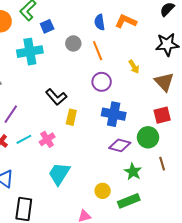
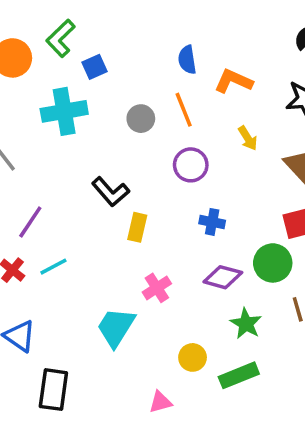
orange L-shape: (126, 21) -> (234, 81), moved
gray circle: (73, 43) -> (141, 119), moved
blue cross: (114, 114) -> (212, 222), size x0.6
pink cross: (47, 139) -> (157, 288), moved

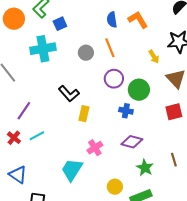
orange L-shape: (234, 81) -> (138, 20), moved, turned 35
yellow arrow: (248, 138) -> (154, 57), moved
green circle: (273, 263) -> (139, 90), moved

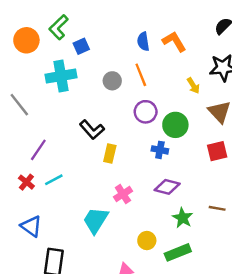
brown line: (174, 160) -> (217, 208), turned -64

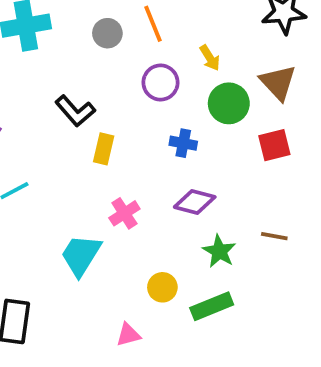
yellow arrow: (193, 86) -> (210, 58), moved
green circle: (175, 125) -> (229, 103), moved

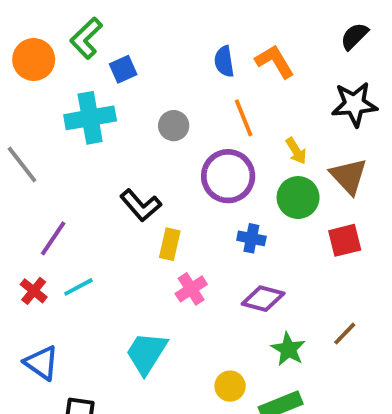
orange line: (153, 24) -> (244, 118), moved
yellow arrow: (210, 58) -> (296, 151), moved
purple circle: (160, 82) -> (228, 176), size x1.4
pink cross: (124, 213) -> (191, 289), moved
brown line: (274, 236) -> (345, 334), turned -56

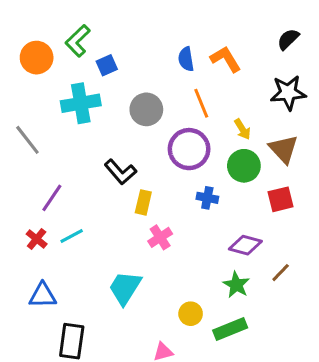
gray circle: (174, 126) -> (146, 109), size x1.4
purple diamond: (263, 299) -> (245, 245), moved
blue triangle: (41, 363) -> (43, 295), turned -36

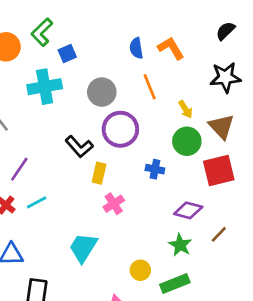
purple circle: (189, 149) -> (120, 129), moved
red square: (281, 199) -> (219, 170), size x1.4

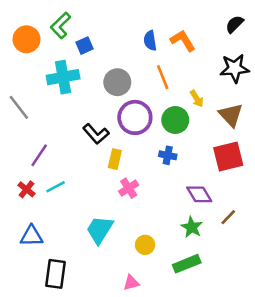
green circle: (187, 141) -> (175, 120), moved
purple diamond: (188, 210) -> (199, 194), turned 44
yellow circle: (140, 270) -> (145, 245), moved

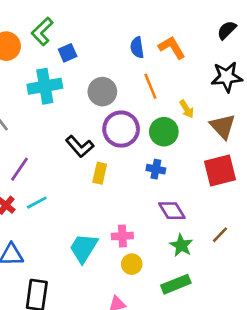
pink cross: (129, 188) -> (122, 236), moved, turned 30
purple diamond: (199, 194) -> (172, 211), moved

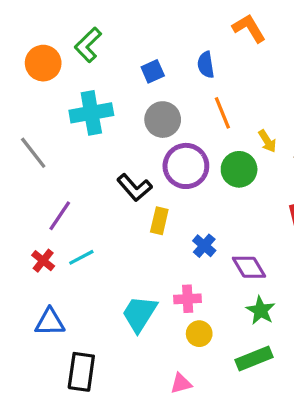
orange L-shape: (172, 47) -> (249, 28), moved
blue square: (68, 53) -> (153, 71), moved
blue cross: (156, 169) -> (204, 246), moved, turned 30

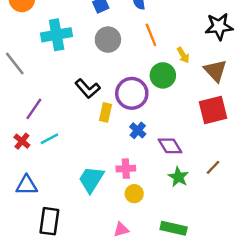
purple circle: (186, 166) -> (132, 93), moved
green rectangle: (254, 359) -> (174, 228), moved, turned 35

